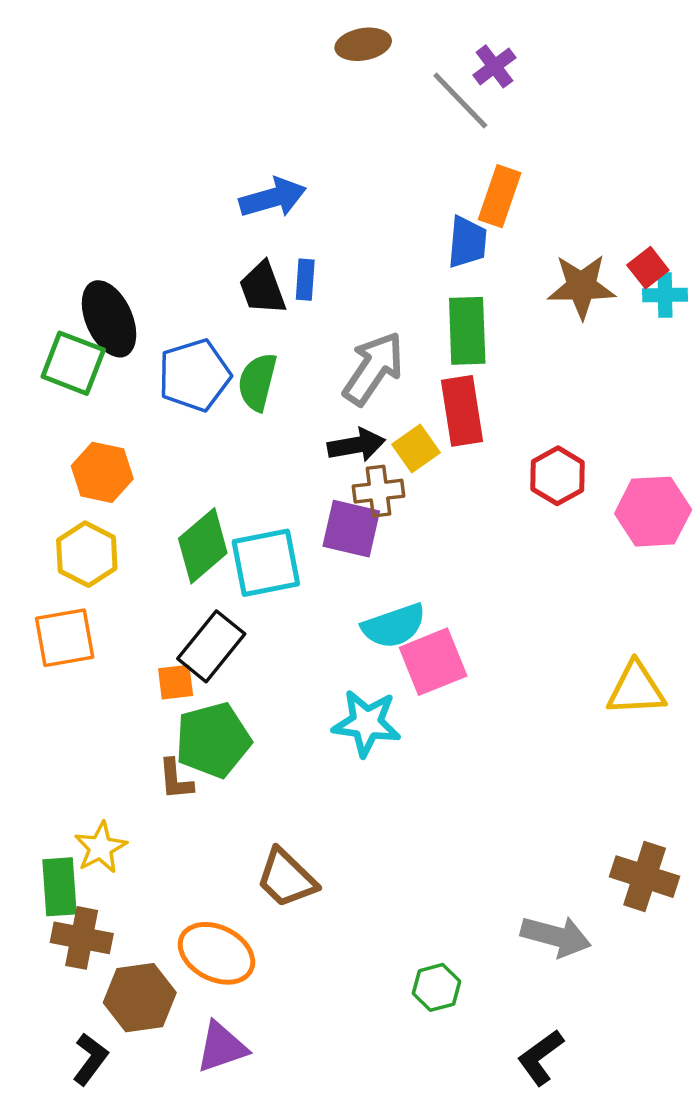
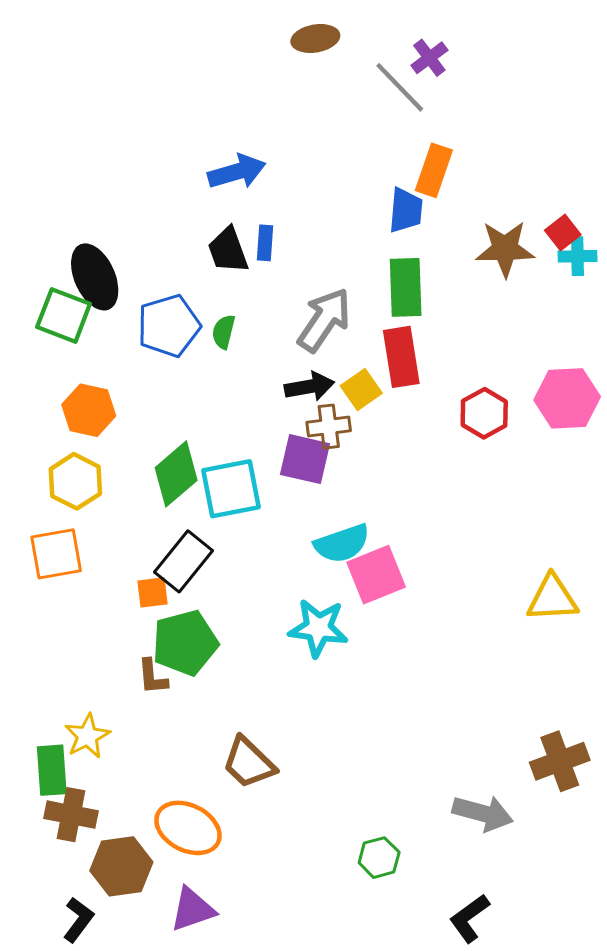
green semicircle: (257, 382) -> (224, 332), size x0.7
pink hexagon: (653, 512) -> (567, 398), moved
brown cross: (645, 877) -> (560, 761), turned -38

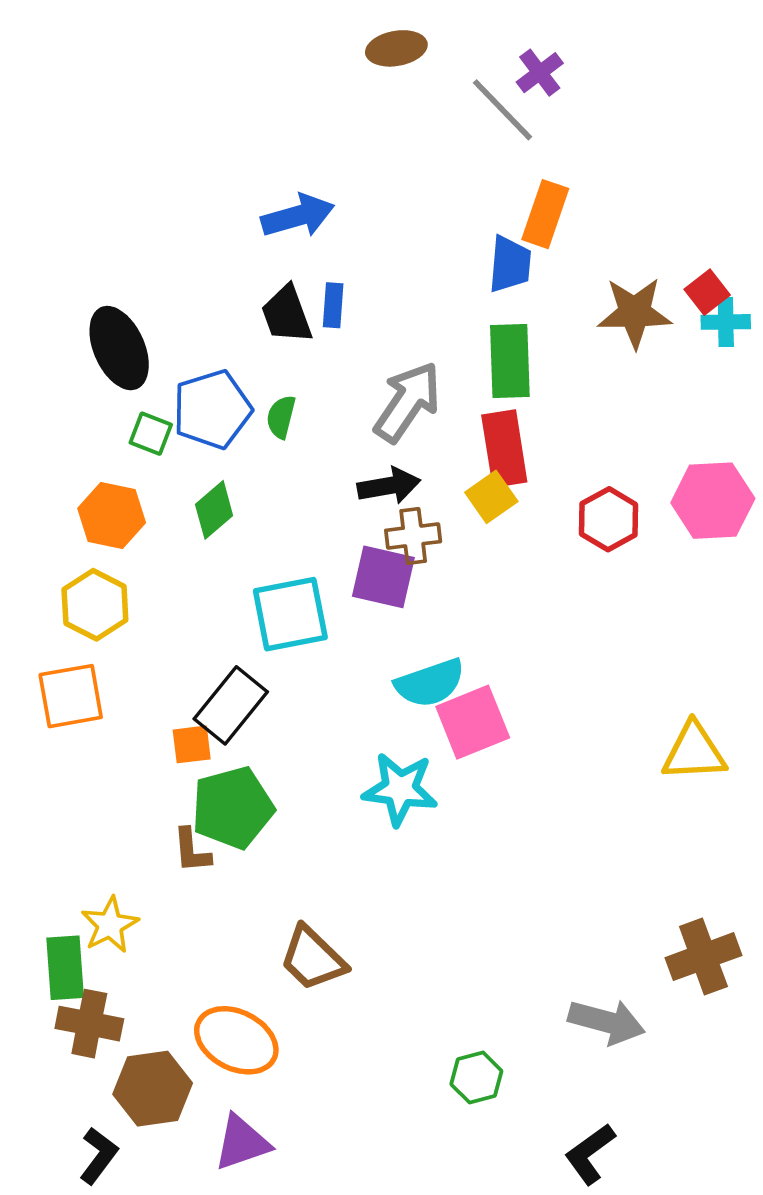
green square: (64, 315) -> (151, 434), moved, size x0.6
yellow square: (361, 390) -> (491, 497), moved
green diamond: (176, 474) -> (214, 510), moved, size x0.7

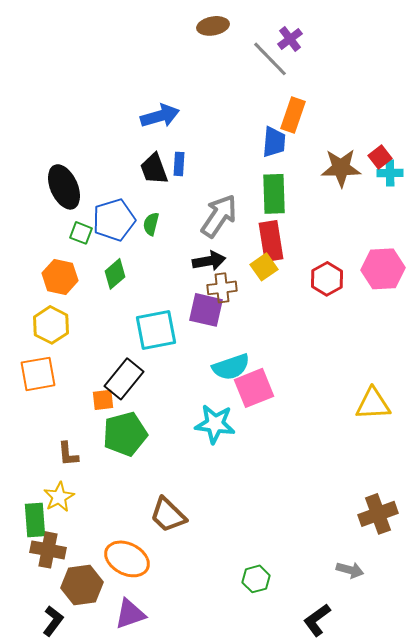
brown L-shape: (192, 850) -> (68, 454), moved
gray arrow: (607, 1022) -> (350, 570), moved, size x0.7

